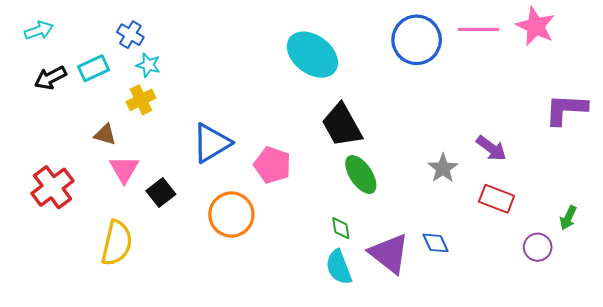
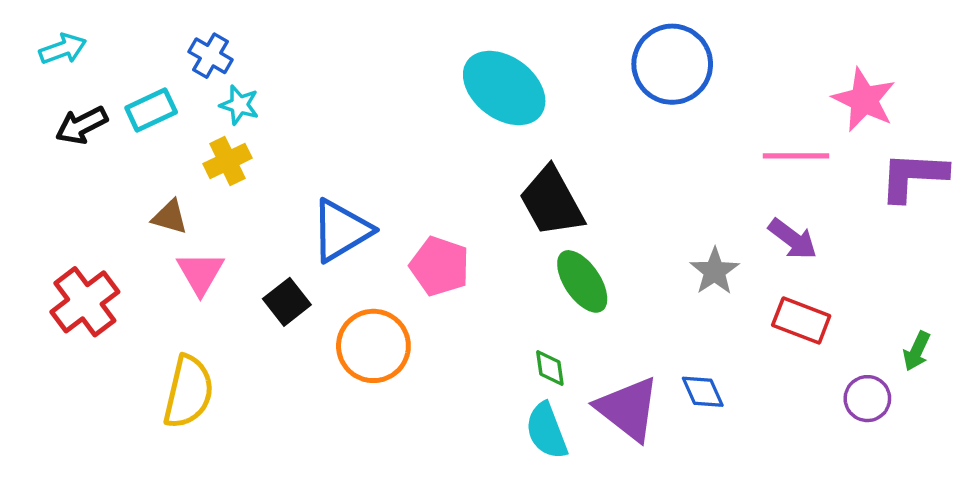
pink star: (536, 26) -> (864, 100), moved
pink line: (479, 29) -> (796, 156), moved
black square: (161, 192) -> (287, 302), moved

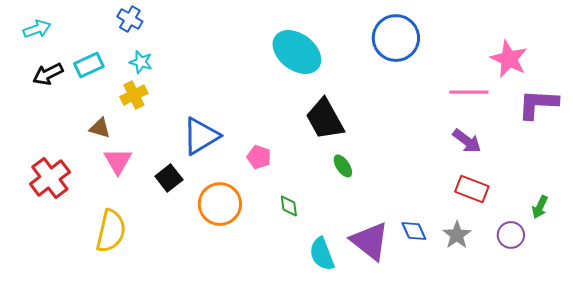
blue cross: (210, 56) -> (130, 19), moved
pink pentagon: (440, 266) -> (259, 157), size x0.7
gray star: (715, 271) -> (457, 235), moved
green ellipse: (582, 281) -> (343, 166), size x0.6
green diamond: (550, 368) -> (289, 206), moved

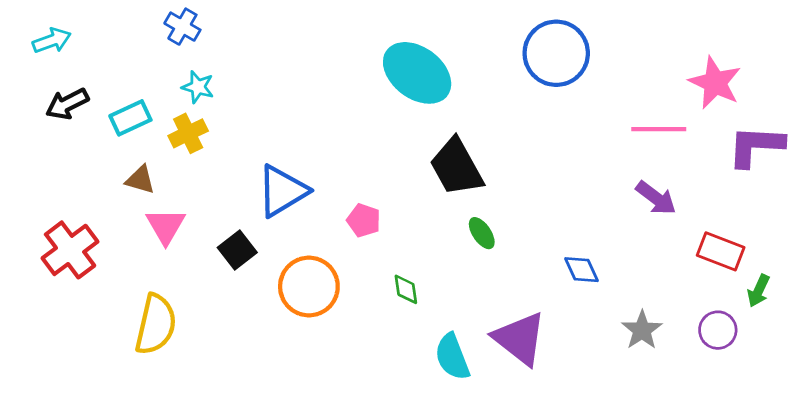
cyan rectangle: (89, 65) -> (130, 118), moved
red rectangle: (472, 189) -> (721, 251), moved
blue diamond: (414, 231) -> (582, 270), moved

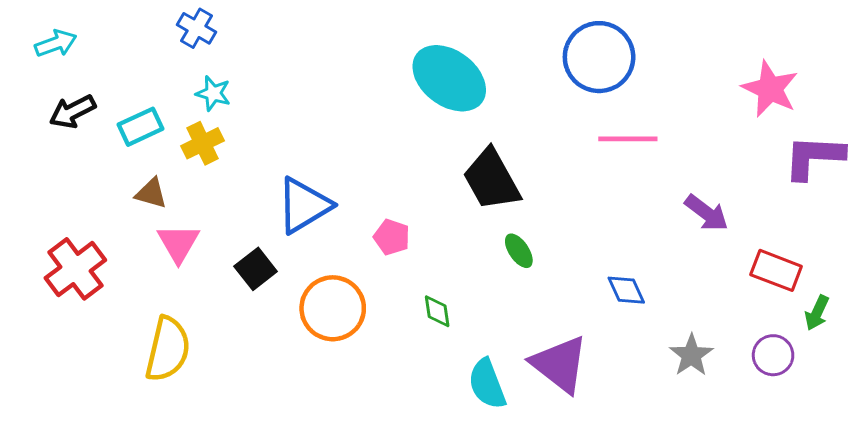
pink line: (659, 129) -> (628, 139), moved

